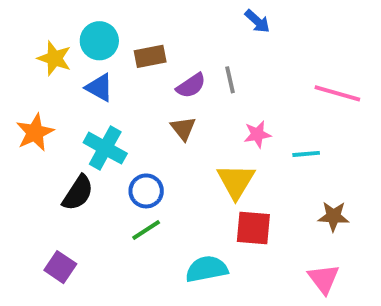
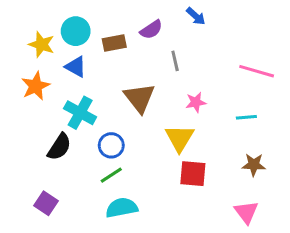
purple semicircle: (191, 86) -> (151, 30), moved
brown triangle: (183, 129) -> (139, 98), size x1.6
orange star: (35, 132) -> (36, 86), moved
cyan line: (306, 154) -> (246, 117), moved
cyan semicircle: (207, 269) -> (122, 208), moved

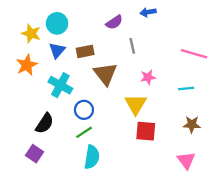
blue arrow: (196, 16) -> (148, 12), turned 128
brown rectangle: (114, 43) -> (85, 51), moved
blue triangle: (76, 67) -> (57, 50), turned 42
black semicircle: (59, 147) -> (45, 123), moved
cyan semicircle: (122, 208) -> (92, 157), turned 110

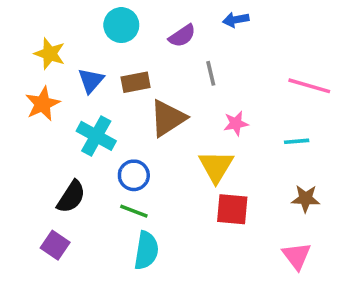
cyan circle: (57, 23) -> (121, 25), moved
brown triangle: (105, 74) -> (168, 118), turned 35
green line: (84, 132) -> (134, 211), turned 54

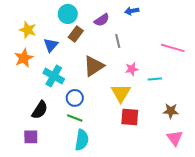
brown rectangle: (136, 82) -> (76, 34), moved, turned -42
cyan line: (297, 141) -> (155, 79), moved
purple square: (55, 245) -> (31, 137), turned -35
pink triangle: (297, 256) -> (175, 138), moved

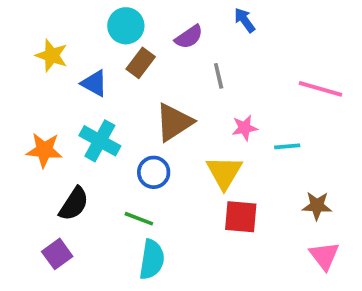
blue arrow: (132, 11) -> (245, 20), turned 64
blue triangle: (51, 45) -> (94, 83), turned -42
orange star: (24, 58) -> (44, 150), moved, turned 30
blue circle: (75, 98) -> (154, 172), moved
purple square: (31, 137) -> (57, 254), turned -35

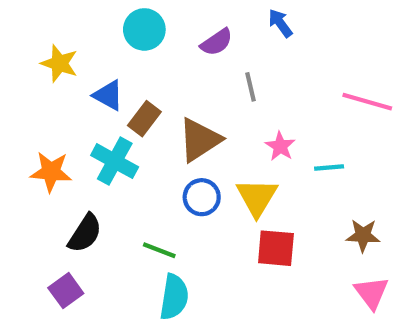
brown rectangle: (141, 63) -> (144, 119), moved
pink star: (245, 128) -> (280, 146), turned -30
blue circle: (154, 172) -> (202, 197), moved

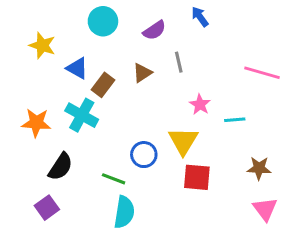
brown triangle: (200, 140) -> (142, 73), moved, size x0.6
blue circle: (202, 197) -> (144, 155), moved

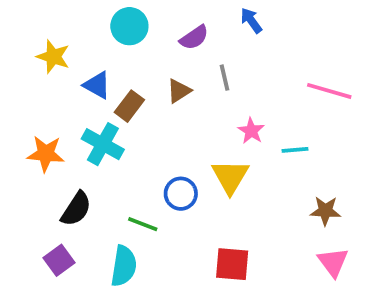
red square: (197, 177) -> (232, 264), moved
cyan semicircle: (124, 212) -> (124, 266), moved

